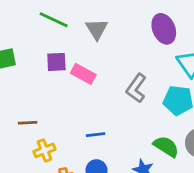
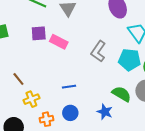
brown line: (28, 123) -> (18, 79), turned 56

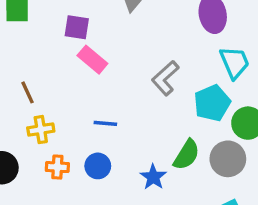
pink rectangle: (59, 42) -> (92, 60), moved
cyan pentagon: (130, 60) -> (212, 103), turned 30
green semicircle: (121, 94) -> (186, 155), turned 78

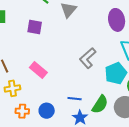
pink rectangle: (92, 60) -> (38, 70), moved
blue line: (105, 123) -> (75, 99), moved

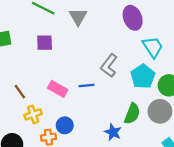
blue line: (75, 99) -> (86, 85), moved
blue circle: (47, 111) -> (65, 125), moved

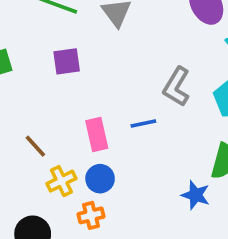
pink rectangle: (58, 89) -> (97, 135), turned 54
blue circle: (65, 125) -> (100, 179), moved

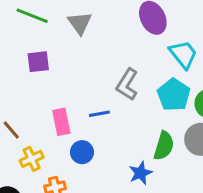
blue circle: (100, 179) -> (82, 152), moved
blue star: (196, 195) -> (140, 173), turned 30

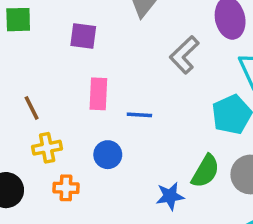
gray L-shape: (127, 84) -> (184, 55), moved
pink rectangle: (61, 122) -> (98, 94), moved

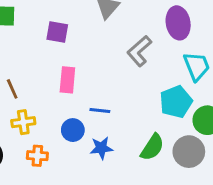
blue line: (139, 115) -> (100, 110), moved
blue star: (170, 196) -> (101, 148), moved

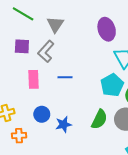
gray L-shape: (139, 51) -> (46, 51), moved
blue line: (100, 110) -> (65, 77), moved

